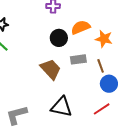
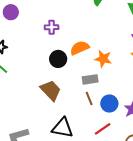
gray rectangle: (78, 59) -> (90, 79), moved
brown line: (101, 66) -> (89, 98), moved

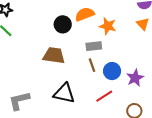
brown trapezoid: (51, 90) -> (54, 55), turned -40

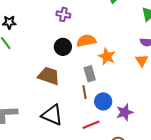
gray rectangle: (94, 46) -> (90, 74), turned 70

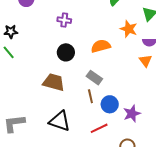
orange semicircle: (86, 41) -> (101, 46), moved
orange star: (107, 56) -> (129, 29), moved
gray rectangle: (90, 74) -> (94, 78), turned -35

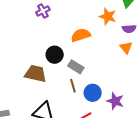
purple cross: (64, 20) -> (43, 11), turned -32
black circle: (66, 52) -> (55, 55), moved
purple star: (132, 114) -> (115, 101), turned -30

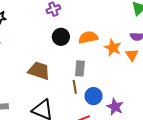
orange star: (108, 16) -> (113, 48), moved
black circle: (55, 55) -> (61, 37), moved
gray rectangle: (76, 67) -> (80, 68), turned 56

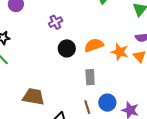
brown trapezoid: (39, 71) -> (33, 97), moved
brown line: (75, 87) -> (87, 107), moved

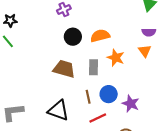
orange star: (120, 52) -> (116, 58), moved
brown trapezoid: (33, 97) -> (64, 69), moved

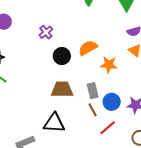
gray rectangle: (94, 67) -> (93, 91), moved
black triangle: (58, 111) -> (54, 123), moved

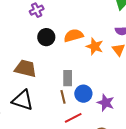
orange star: (109, 65) -> (95, 46), moved
brown trapezoid: (62, 89) -> (25, 68), moved

